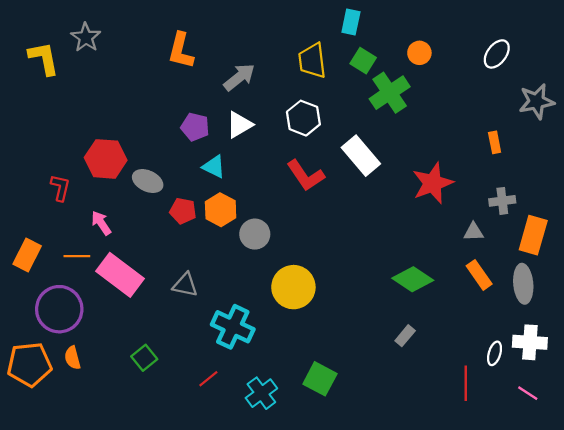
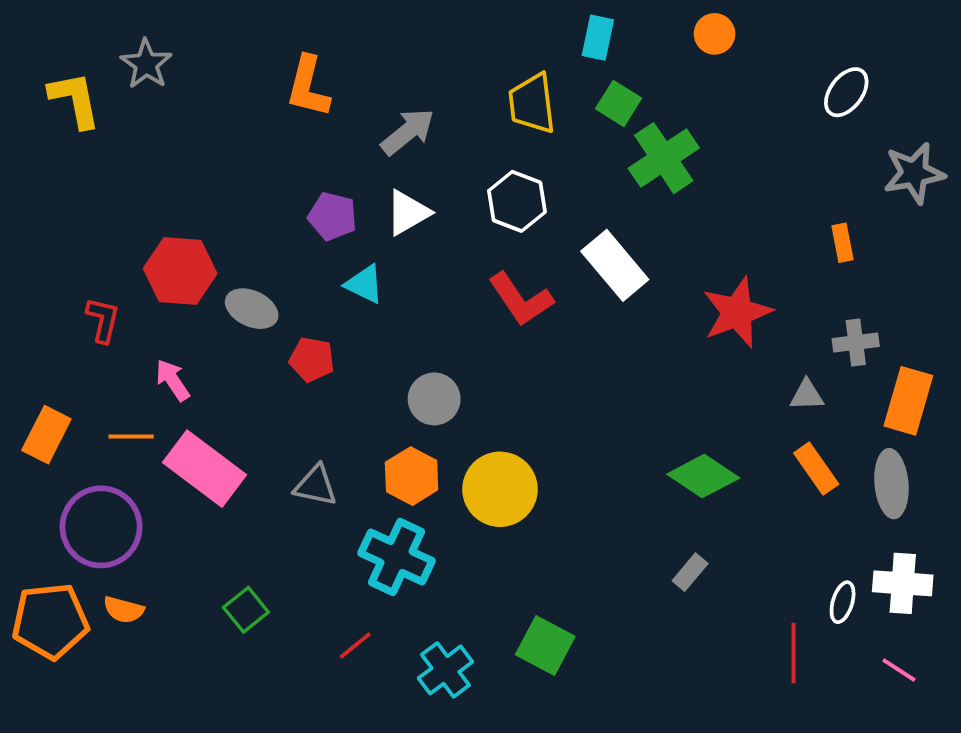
orange circle: (419, 53) -> (715, 34), moved
orange hexagon: (221, 210) -> (412, 476), moved
orange semicircle: (72, 358) -> (124, 610), turned -60

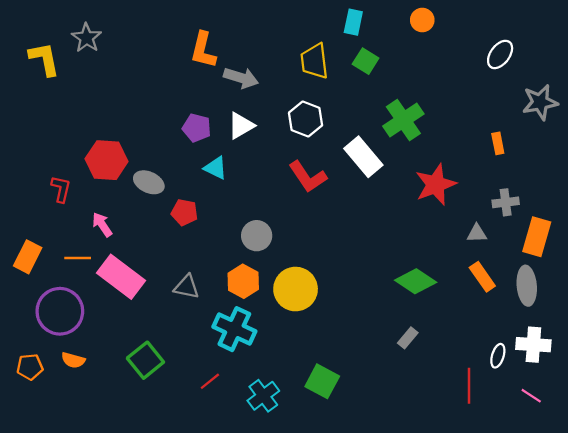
orange L-shape: (308, 87) -> (203, 50), moved
gray arrow: (408, 132) -> (241, 78), turned 56
green cross: (664, 158) -> (403, 120), moved
green square: (246, 610) -> (145, 360), size x1.4
orange pentagon: (50, 621) -> (30, 367), size x0.6

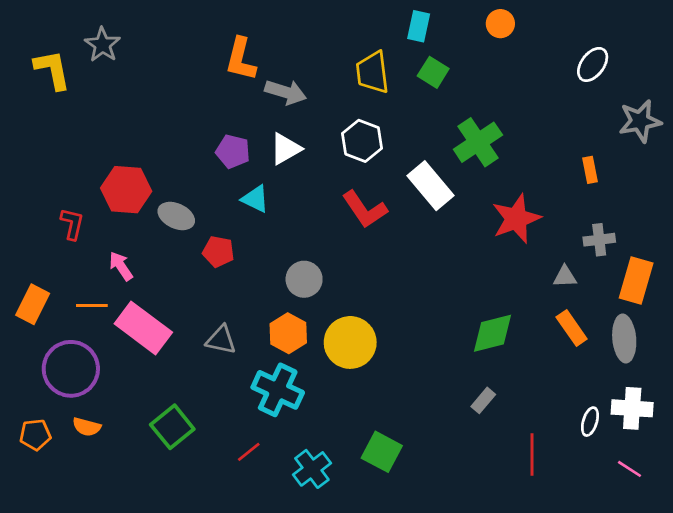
green diamond: (416, 281) -> (492, 333), turned -48
red line: (469, 386) -> (532, 454), moved

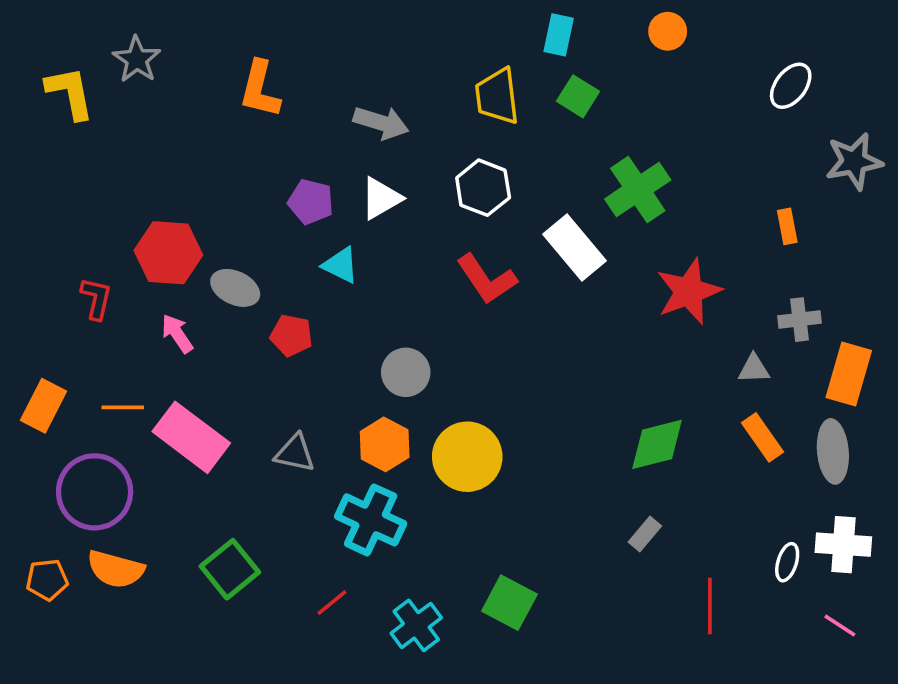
orange L-shape: (241, 59) -> (260, 89), moved
pink arrow: (121, 266) -> (177, 334), moved
orange semicircle: (87, 427) -> (116, 569), size x1.5

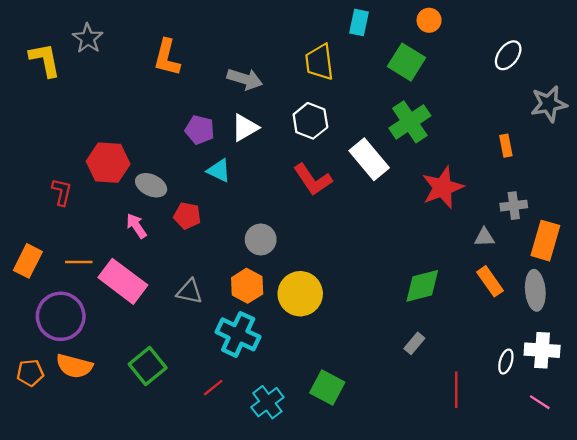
green square: (578, 96) -> (406, 62), moved, size x1.4
pink arrow: (177, 334) -> (136, 226), moved

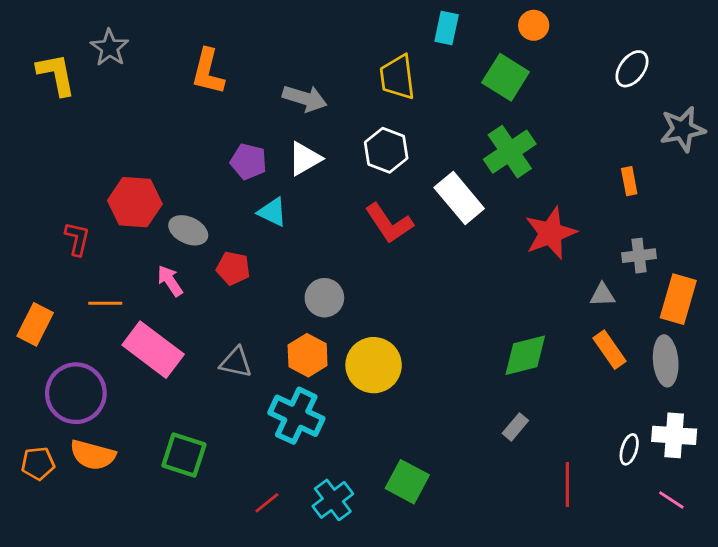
orange line: (79, 262) -> (105, 303), moved
green square: (148, 366) -> (184, 455), turned -33
red line: (213, 388) -> (267, 503), moved

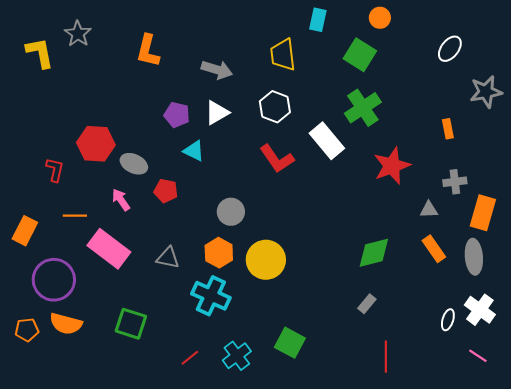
white cross: (674, 435) -> (480, 310), turned 32
red line: (567, 484) -> (386, 357), moved

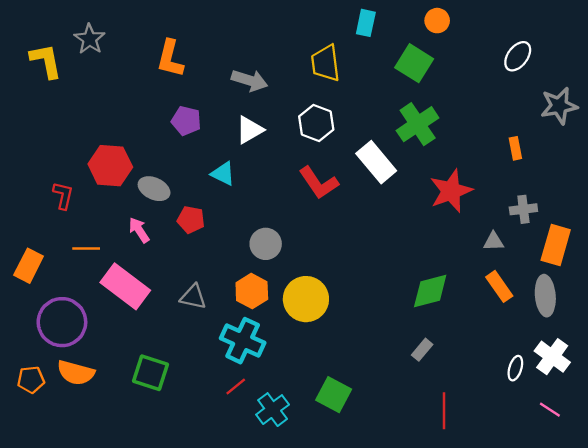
purple pentagon: (177, 115) -> (186, 121), moved
red line: (190, 358) -> (236, 387), moved

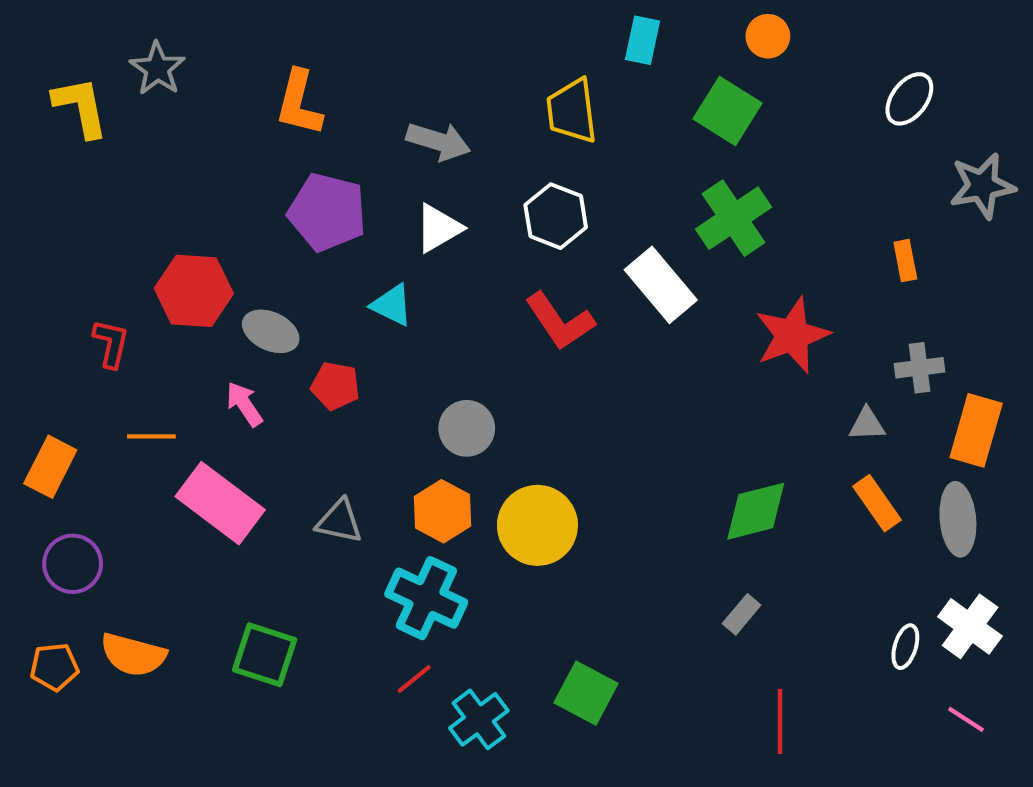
purple pentagon: (186, 121) -> (327, 212), size x1.5
purple circle: (62, 322) -> (73, 564), moved, size x0.7

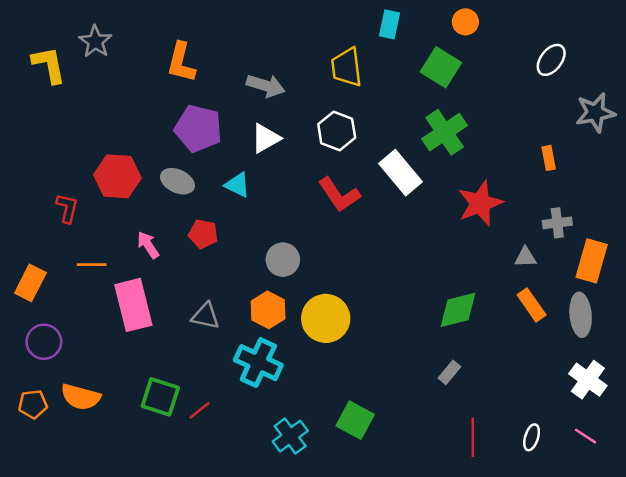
gray ellipse: (271, 331) -> (177, 181), moved
pink rectangle: (220, 503) -> (133, 305), turned 39
white ellipse: (905, 647) -> (532, 437), moved
red line: (414, 679) -> (200, 410), moved

